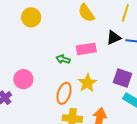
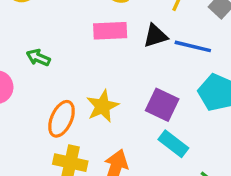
pink rectangle: (86, 49) -> (110, 31), moved
green arrow: (63, 59) -> (38, 58), moved

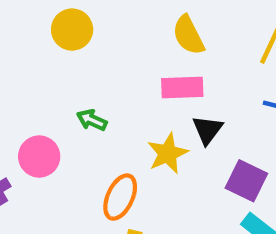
black triangle: (155, 36) -> (208, 130), moved, turned -36
yellow star: (102, 106) -> (168, 153), moved

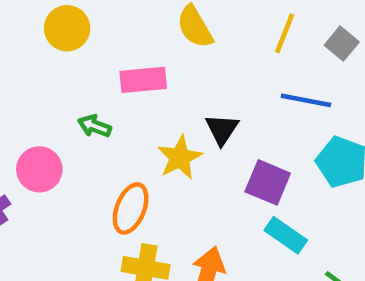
pink rectangle: (182, 87) -> (143, 80), moved

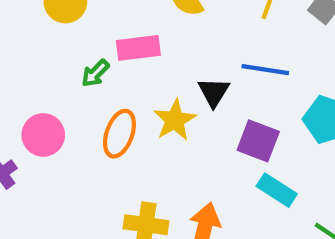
blue line: (306, 100) -> (265, 70), moved
green arrow: (95, 126) -> (95, 73), moved, turned -64
orange ellipse: (131, 208) -> (119, 134), moved

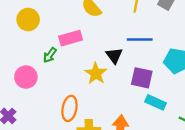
orange ellipse: (119, 134) -> (69, 108), moved
pink circle: (43, 135) -> (26, 77), moved

